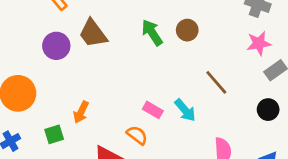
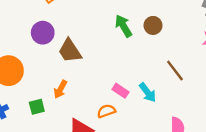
brown trapezoid: (93, 33) -> (70, 51), moved
orange semicircle: (137, 135) -> (106, 111), turned -60

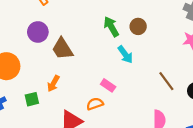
brown line: (175, 71) -> (166, 81), moved
cyan arrow: (148, 92) -> (125, 54), moved

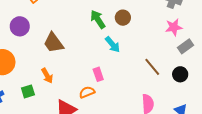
purple circle: (38, 32) -> (20, 26), moved
orange arrow: (53, 84) -> (47, 76), turned -56
pink rectangle: (108, 85) -> (98, 74), turned 40

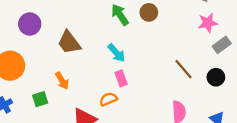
cyan arrow: (113, 44) -> (116, 53), moved

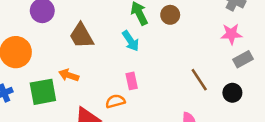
cyan arrow: (116, 53) -> (131, 41), moved
orange arrow: (62, 81) -> (69, 75), turned 132
green square: (40, 99) -> (43, 92), size x1.6

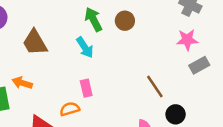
black circle: (232, 93) -> (176, 114), moved

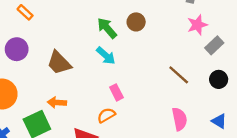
black circle: (176, 114) -> (219, 79), moved

